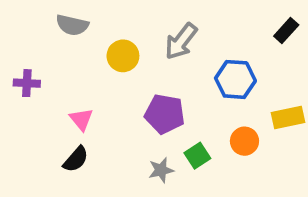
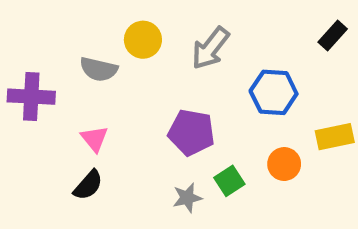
gray semicircle: (72, 25) -> (99, 69), moved
yellow circle: (123, 56) -> (143, 40), moved
purple cross: (27, 83) -> (31, 97), size x1.5

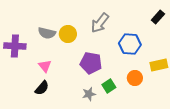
yellow circle: (143, 40) -> (68, 34), moved

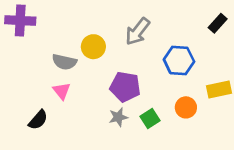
gray semicircle: (47, 33) -> (64, 62), moved
purple cross: (15, 46) -> (20, 20), moved
black semicircle: (42, 88) -> (38, 120), moved
gray star: (89, 94) -> (118, 117), moved

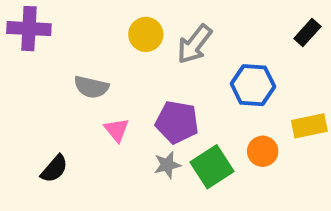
yellow circle: (93, 47) -> (146, 34), moved
pink triangle: (62, 91) -> (117, 130), moved
green square: (150, 119) -> (212, 167), size x1.5

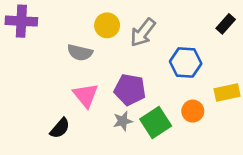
gray semicircle: (91, 87) -> (80, 52), moved
pink triangle: (117, 130) -> (86, 95), size x1.4
black semicircle: (54, 169) -> (60, 128), moved

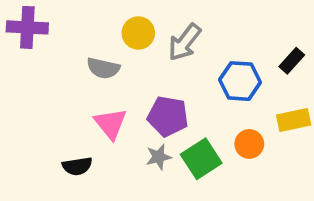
black rectangle: (226, 24) -> (292, 61), moved
black semicircle: (60, 128) -> (77, 166), turned 40

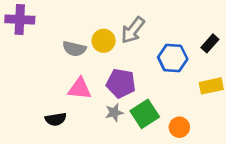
yellow circle: (138, 33) -> (104, 41), moved
pink triangle: (111, 124) -> (80, 89), turned -45
orange circle: (249, 144) -> (179, 127), moved

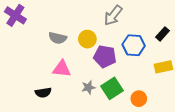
purple cross: (20, 19) -> (15, 15), turned 30
gray arrow: (133, 30) -> (113, 15), moved
yellow circle: (104, 41) -> (87, 39), moved
purple pentagon: (121, 83) -> (105, 57), moved

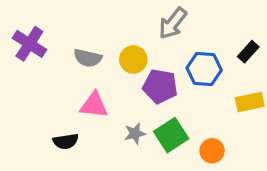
purple cross: (15, 15) -> (29, 44), moved

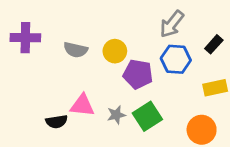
gray arrow: (173, 23) -> (172, 24), moved
purple cross: (29, 44) -> (25, 38), turned -32
pink triangle: (94, 105) -> (82, 105), moved
orange circle: (212, 151) -> (202, 130), moved, size x1.4

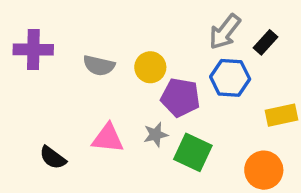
black rectangle: (214, 44) -> (266, 42), moved
gray star: (116, 115) -> (156, 135), moved
green square: (147, 116) -> (193, 152), turned -32
black semicircle: (57, 122) -> (53, 158), moved, turned 45

